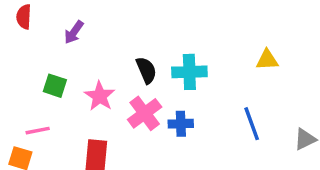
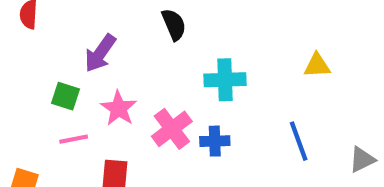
purple arrow: (74, 32) -> (100, 53), moved, size x1.4
black semicircle: (146, 70) -> (174, 25), moved
pink line: (38, 131) -> (74, 139), moved

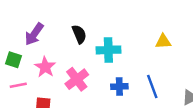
black semicircle: (174, 25) -> (79, 34), moved
blue cross: (215, 141) -> (119, 87), moved

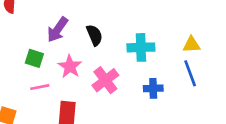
black semicircle: (79, 34) -> (94, 35), moved
yellow triangle: (163, 41) -> (191, 45), moved
blue line: (152, 87) -> (190, 73), moved

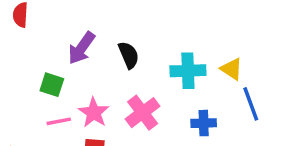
yellow triangle: (191, 45) -> (232, 69), moved, turned 36
pink star: (70, 67) -> (94, 113), moved

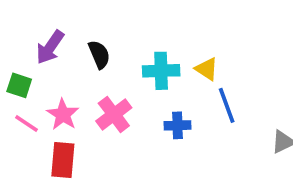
pink line: (59, 121) -> (26, 124), turned 45

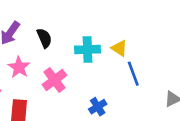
pink star: (63, 114) -> (19, 67), moved
blue cross: (177, 125) -> (98, 107), moved, turned -30

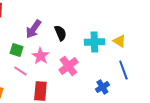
blue line: (133, 74) -> (123, 70), moved

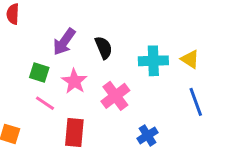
blue cross: (102, 87) -> (148, 135), moved

